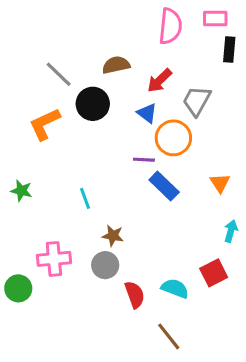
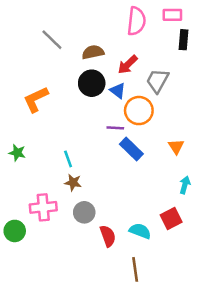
gray line: (59, 74) -> (52, 40), moved
black circle: (93, 104) -> (92, 83), moved
brown star: (113, 236) -> (73, 183), moved
brown line: (169, 336) -> (135, 269), turned 30

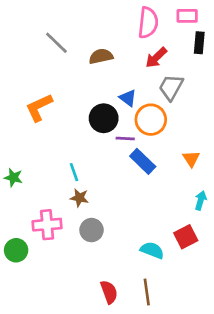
red arrow: (128, 65) -> (156, 58), moved
black circle: (92, 83) -> (104, 118), moved
green star: (17, 153) -> (13, 178), moved
red semicircle: (108, 236) -> (109, 292), moved

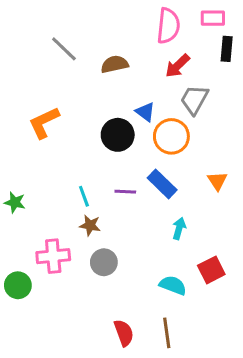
purple line: (125, 138) -> (125, 192), moved
cyan arrow: (201, 200) -> (179, 228), moved

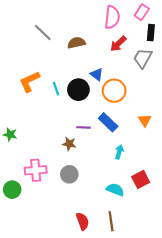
pink rectangle: (213, 18) -> (142, 12), turned -56
gray trapezoid: (194, 100) -> (143, 58), moved
cyan line: (84, 196) -> (56, 89), moved
brown star: (90, 225) -> (69, 144), moved

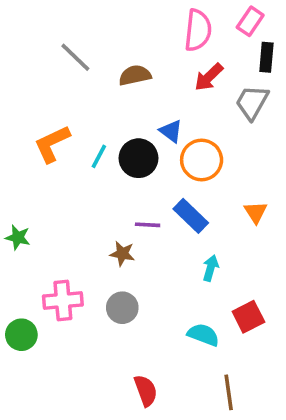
cyan line: (56, 89) -> (99, 156), turned 48
brown line: (111, 221) -> (229, 392), moved

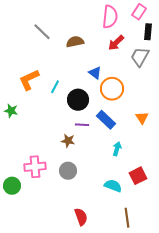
black circle: (138, 158) -> (78, 100), moved
green star: (18, 237) -> (11, 111), moved

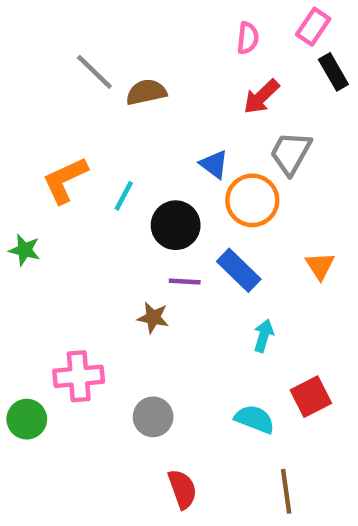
pink semicircle: (110, 17) -> (248, 38), size x0.6
black rectangle: (148, 32) -> (333, 72), turned -35
brown semicircle: (75, 42) -> (146, 92), moved
gray trapezoid: (140, 57) -> (291, 153), moved
gray circle: (68, 171) -> (153, 417), moved

